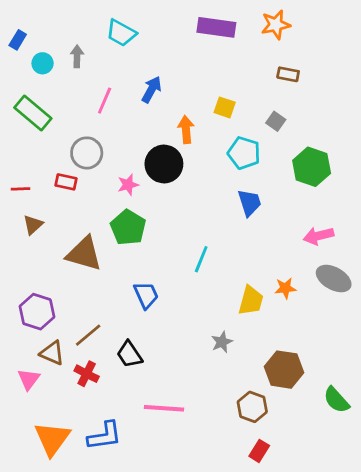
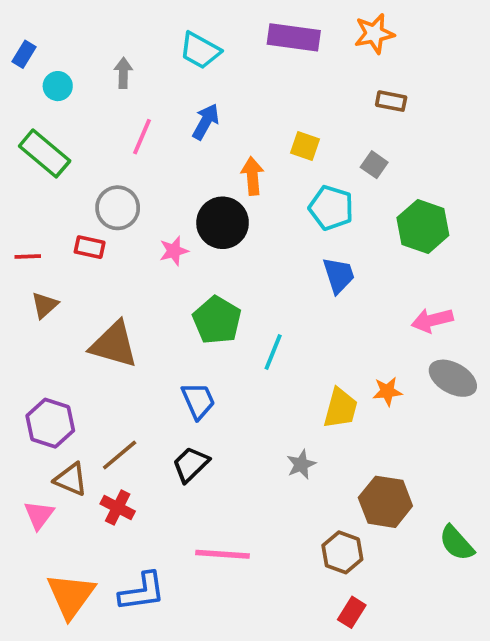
cyan trapezoid: (121, 33) -> (200, 50), moved
gray arrow: (77, 56) -> (123, 73), moved
green pentagon: (128, 227) -> (217, 320), moved
black trapezoid: (129, 354) -> (191, 464), moved, turned 80

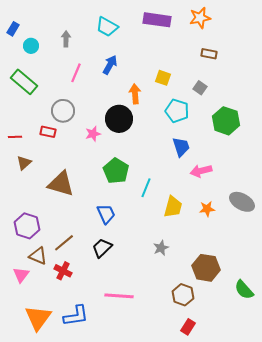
pink arrow: (432, 320) -> (201, 171), moved
yellow trapezoid: (341, 408) -> (173, 207), moved

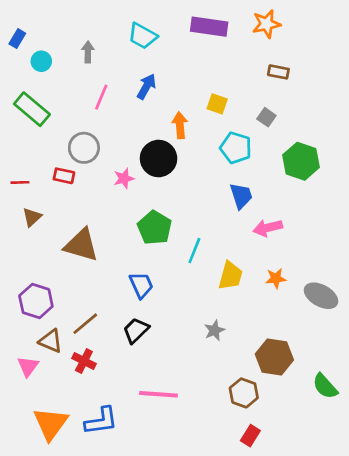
gray ellipse: (242, 202) -> (321, 296), moved

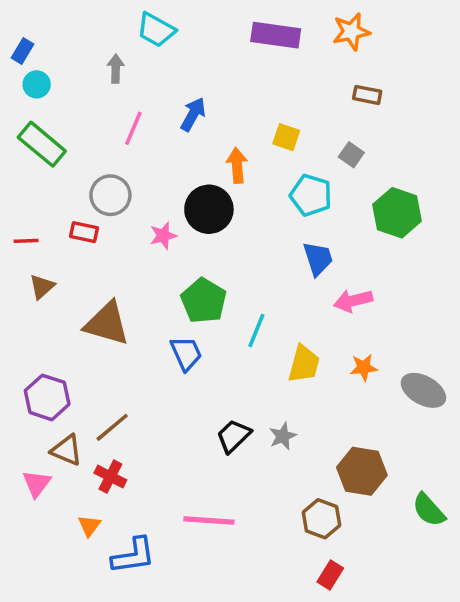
cyan trapezoid: (143, 36) -> (156, 30), moved
cyan circle: (41, 61) -> (37, 84), moved
blue trapezoid: (141, 285) -> (186, 353), moved
black trapezoid: (136, 330) -> (234, 436), moved
orange triangle: (51, 424) -> (89, 526), moved, size x0.5

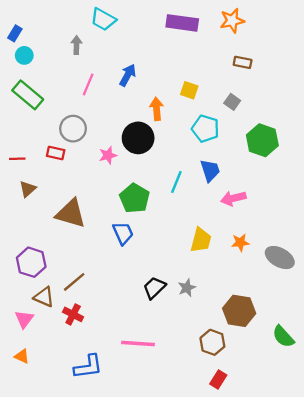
cyan line: (256, 331) -> (176, 182), moved
orange triangle: (89, 526) -> (22, 356), moved, turned -42

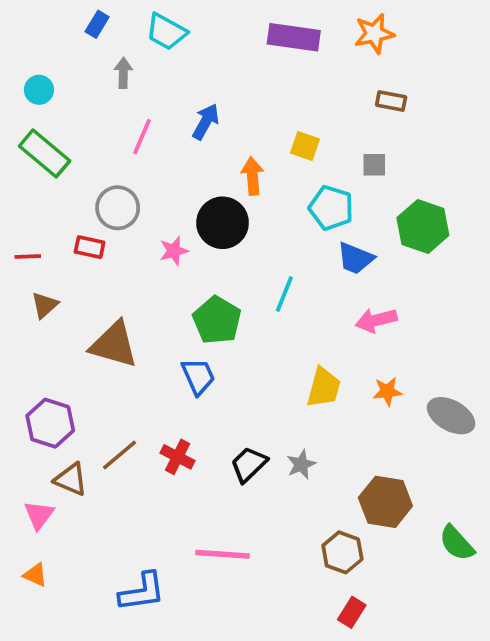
blue rectangle: (15, 33) -> (97, 24), moved
gray square: (232, 102) -> (374, 165), turned -35
blue trapezoid: (210, 170) -> (356, 258), moved, turned 130
red cross: (73, 314) -> (178, 457), moved

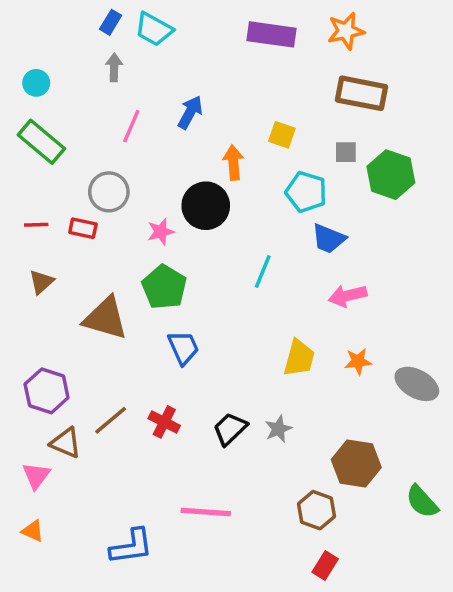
blue rectangle: (97, 24) -> (111, 22), moved
brown rectangle: (391, 101) -> (361, 93), size x1.8
green hexagon: (423, 227) -> (391, 175), moved
red line: (28, 256) -> (36, 225), moved
green pentagon: (217, 320) -> (164, 287), moved

